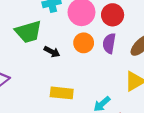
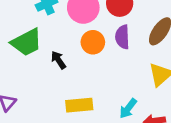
black arrow: (52, 52) -> (58, 60), turned -140

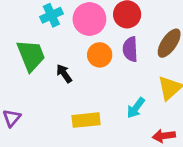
green trapezoid: (27, 42) -> (31, 55), turned -84
cyan arrow: (128, 108) -> (136, 108), moved

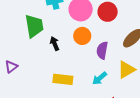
purple semicircle: (130, 49) -> (102, 50), moved

